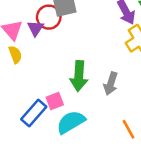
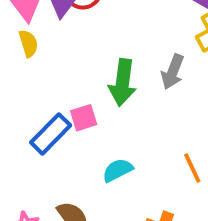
gray arrow: (111, 84) -> (173, 72), moved
cyan semicircle: (71, 122) -> (118, 170), moved, size x0.7

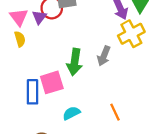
pink square: (84, 118) -> (52, 82), size x1.5
blue rectangle: (51, 134) -> (32, 92), turned -45

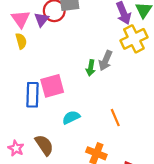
green arrow: (75, 62) -> (91, 68), moved, size x0.6

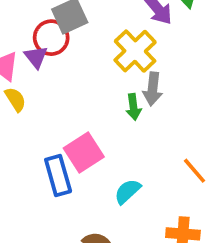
yellow cross: (134, 39) -> (135, 51), moved

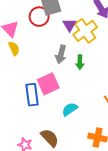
purple triangle: (36, 57) -> (69, 25), moved
gray arrow: (153, 89) -> (61, 54), moved

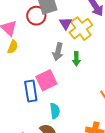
yellow semicircle: (14, 48) -> (13, 47), turned 48
cyan semicircle: (70, 109) -> (55, 111), moved, turned 119

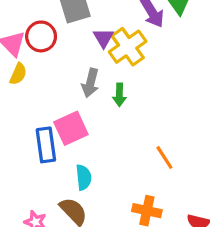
red circle: (36, 16) -> (41, 36), moved

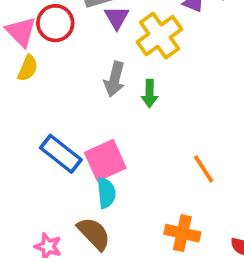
purple triangle: (103, 38) -> (117, 18), moved
pink square: (71, 128) -> (105, 160), moved
blue rectangle: (46, 145) -> (61, 154), turned -44

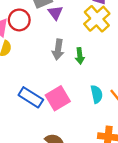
yellow cross: (160, 36) -> (97, 19), moved
cyan semicircle: (106, 193) -> (97, 94), moved

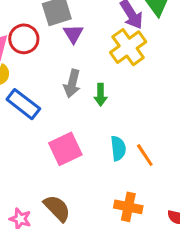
blue rectangle: (31, 97) -> (23, 104), moved

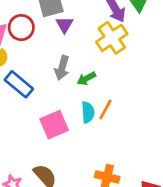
green arrow: (101, 95) -> (86, 79), turned 60
cyan semicircle: (118, 148) -> (88, 112), moved
orange line: (145, 155) -> (105, 109), moved, turned 60

